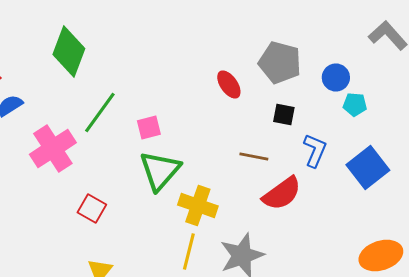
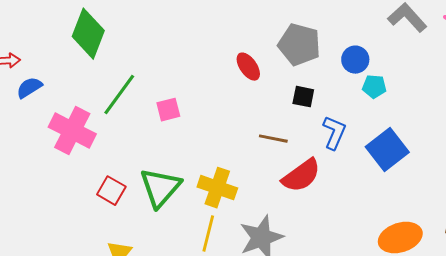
pink cross: (53, 148) -> (72, 131), turned -30
green triangle: (160, 170) -> (160, 188), moved

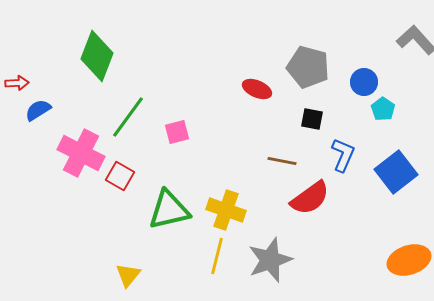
red ellipse: (248, 67) -> (257, 89), turned -32
cyan pentagon: (374, 87) -> (383, 109), turned 30
green triangle: (160, 188) -> (169, 210), turned 36
red square: (111, 191) -> (120, 176), moved

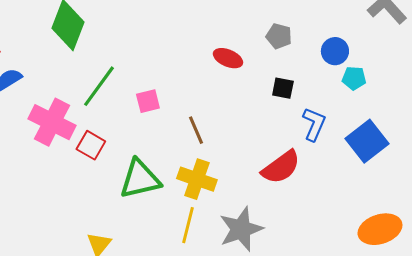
gray pentagon: (308, 67) -> (279, 36), size x0.6
cyan pentagon: (383, 109) -> (354, 78), turned -30
brown line: (282, 161) -> (196, 130), moved, turned 56

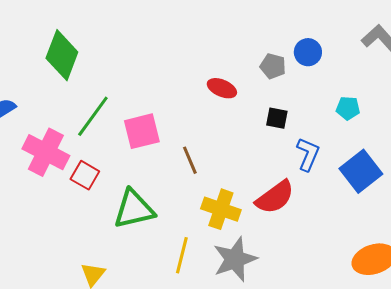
blue circle: (335, 51) -> (308, 52), moved
pink square: (148, 101) -> (142, 131), size x1.5
yellow cross: (197, 179) -> (221, 209), moved

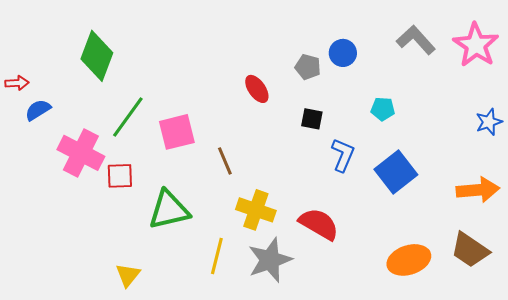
red ellipse: (222, 88) -> (257, 89), turned 32
red square: (85, 175) -> (120, 176), turned -32
red semicircle: (275, 197) -> (319, 224), moved, turned -114

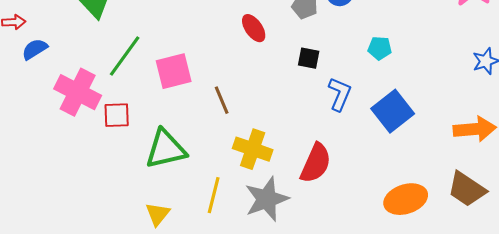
red semicircle: (319, 224) -> (316, 163), turned 84
yellow triangle: (128, 275) -> (158, 214), moved

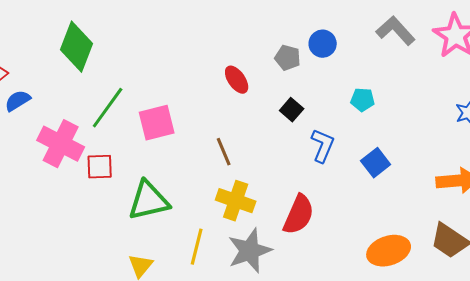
black square: (309, 58) -> (292, 110), turned 30
brown line: (222, 100) -> (224, 152), moved
blue square: (393, 111) -> (376, 163), size x0.7

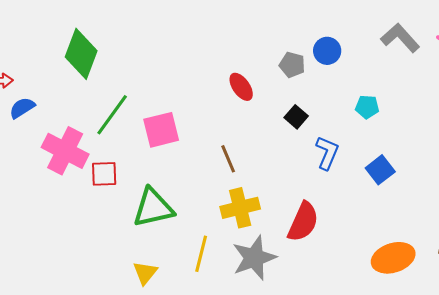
yellow cross: (236, 201) -> (240, 208), turned -33

